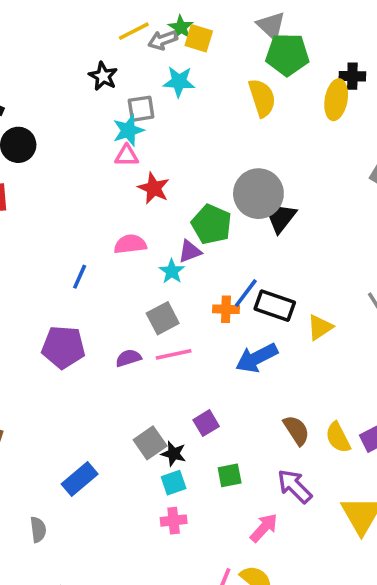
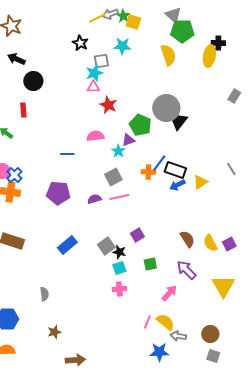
gray arrow: (163, 40) -> (110, 14), moved
blue line: (80, 277) -> (67, 154), turned 64
blue arrow: (257, 358) -> (177, 185), moved, size x0.7
blue rectangle: (80, 479) -> (67, 245), moved

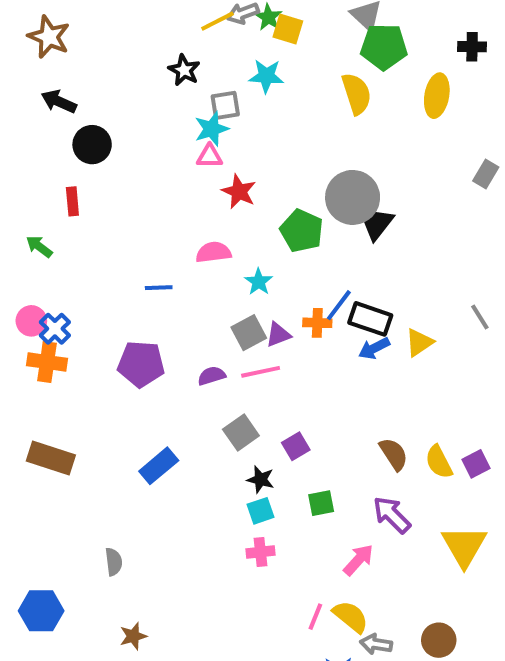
black cross: (218, 43) -> (472, 47), moved
purple triangle: (128, 140) -> (278, 335), moved
gray square: (106, 246) -> (241, 433), moved

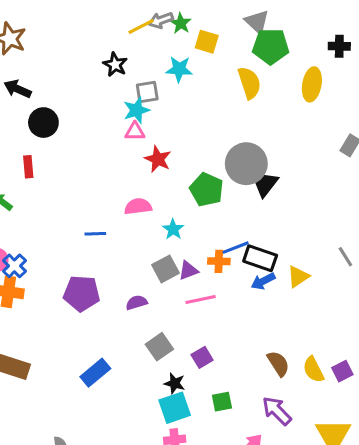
yellow square: (288, 29) -> (207, 42), moved
blue line: (339, 305) -> (236, 248), turned 32
pink line: (261, 372) -> (201, 299), moved
cyan square: (261, 511) -> (175, 408), size x1.5

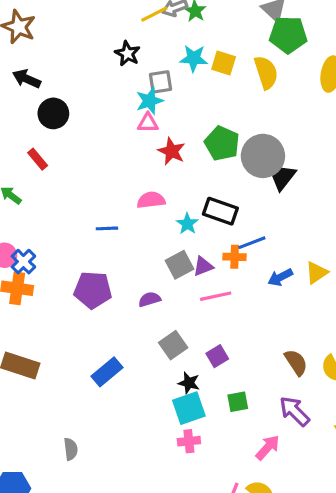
yellow square: (207, 42) -> (224, 63), moved
red rectangle: (28, 167) -> (38, 159), turned -35
green pentagon: (207, 190) -> (222, 143), moved
black rectangle: (260, 258) -> (220, 211), moved

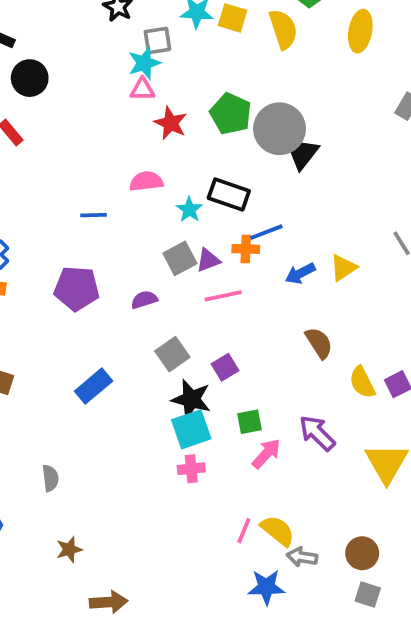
brown semicircle: (296, 362) -> (319, 343), moved
black star: (189, 383) -> (191, 399), size x1.5
pink arrow: (268, 447) -> (266, 454), moved

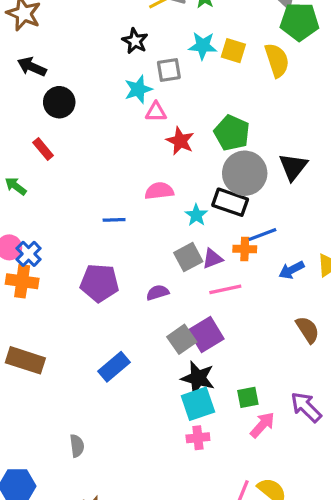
cyan star: (144, 63) -> (138, 89), moved
gray circle: (280, 129) -> (245, 173), moved
purple square: (225, 367) -> (206, 334), moved, size x1.5

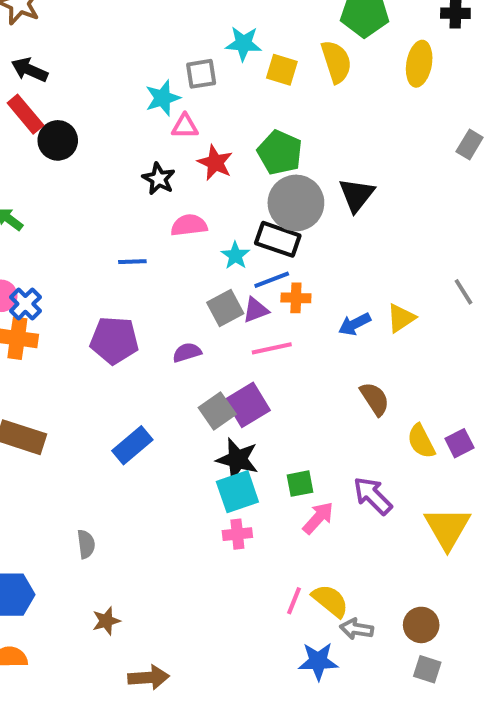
black star: (135, 41) -> (159, 179), moved
yellow square: (233, 51) -> (282, 70), moved
black circle: (59, 102) -> (58, 140), moved
red rectangle: (43, 149) -> (25, 114), moved, size x1.4
blue line: (262, 234) -> (272, 280), moved

